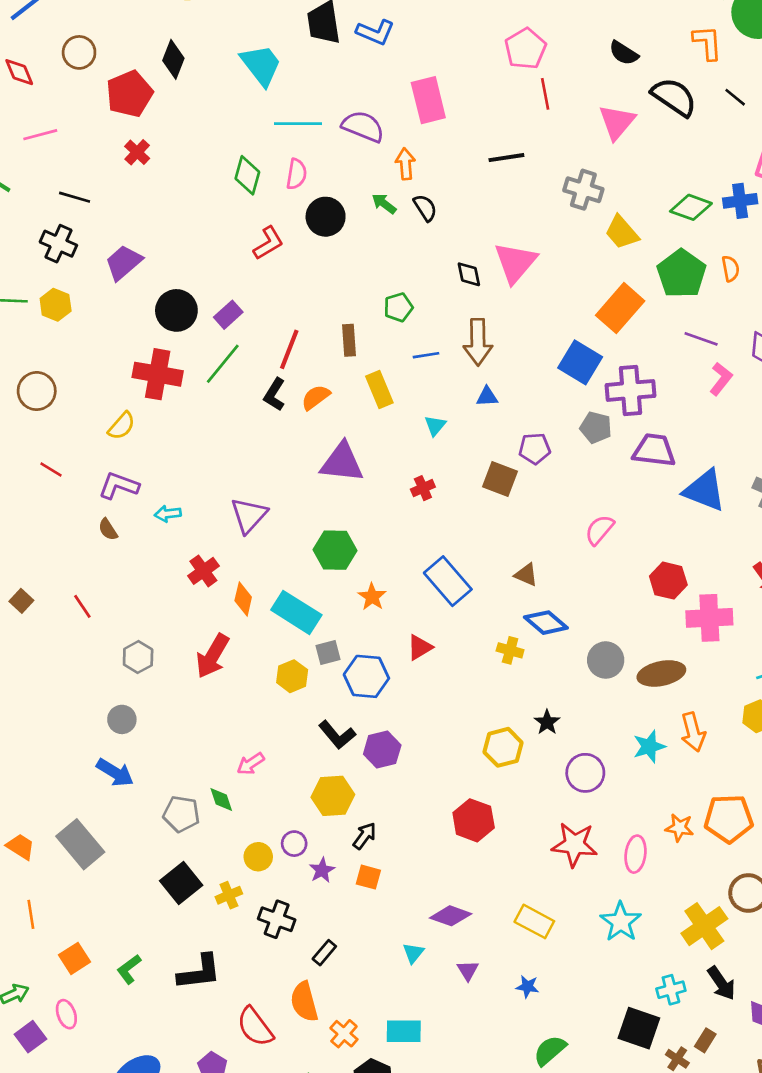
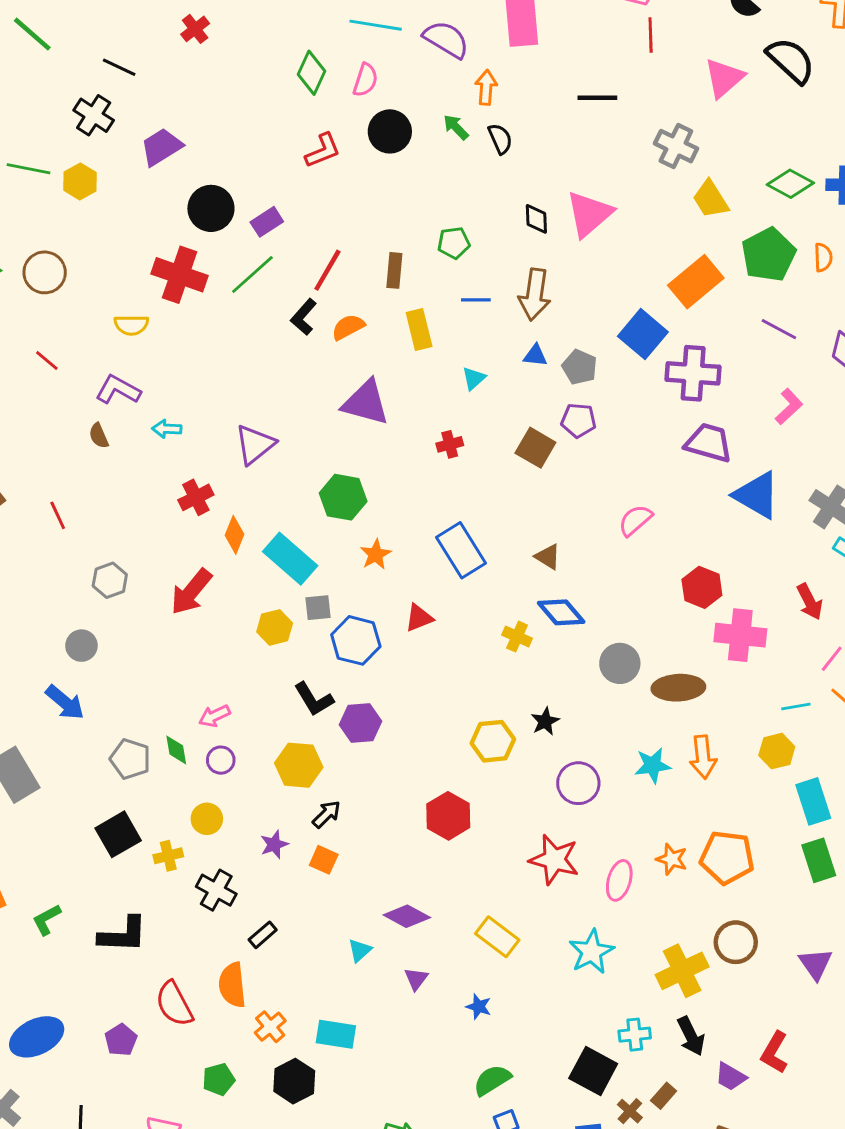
pink L-shape: (721, 379) -> (789, 407), moved
yellow semicircle: (122, 426) -> (131, 325), turned 40
gray pentagon: (596, 428) -> (580, 367), moved
purple circle: (294, 844) -> (221, 760), moved

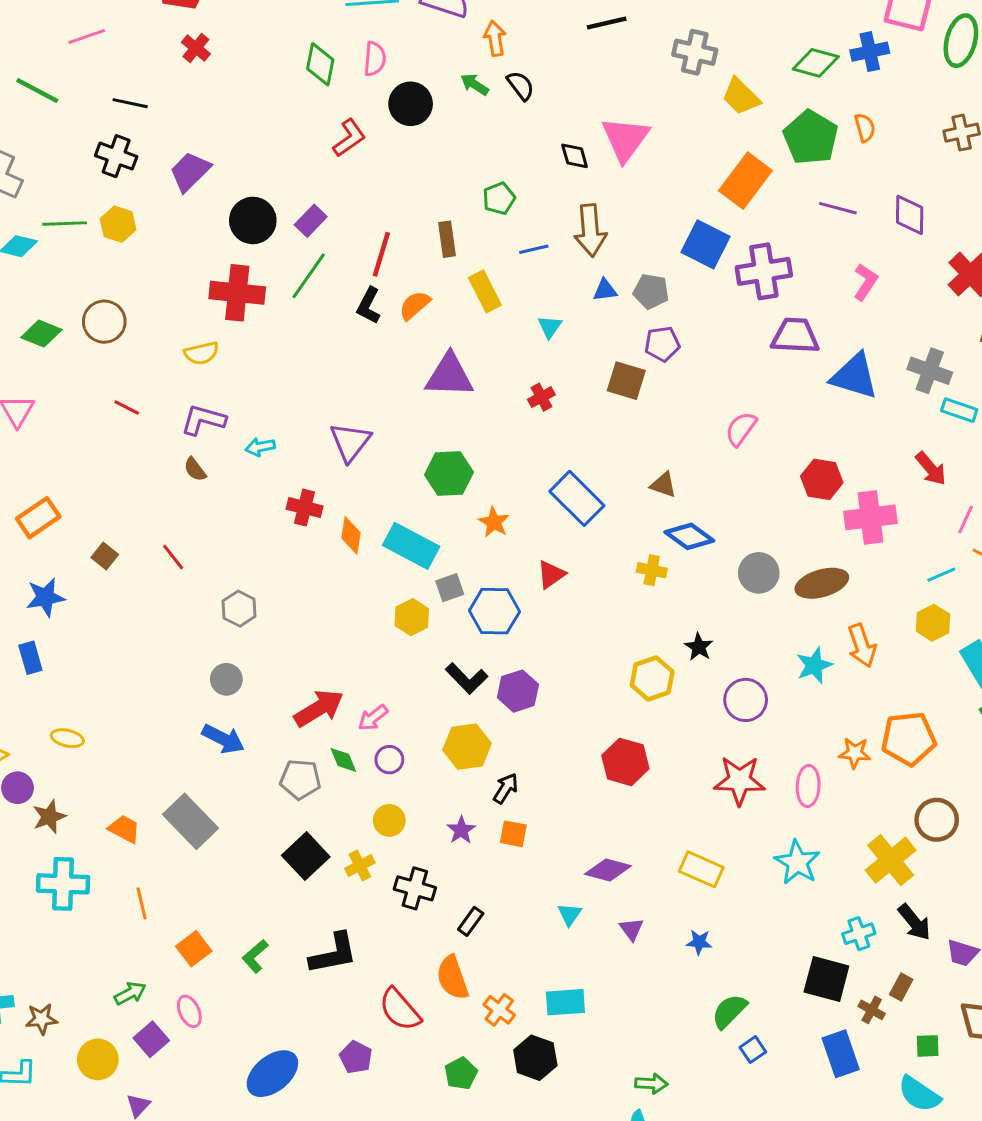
red cross: (196, 497) -> (305, 508), turned -36
red arrow: (191, 592) -> (319, 708), moved, turned -147

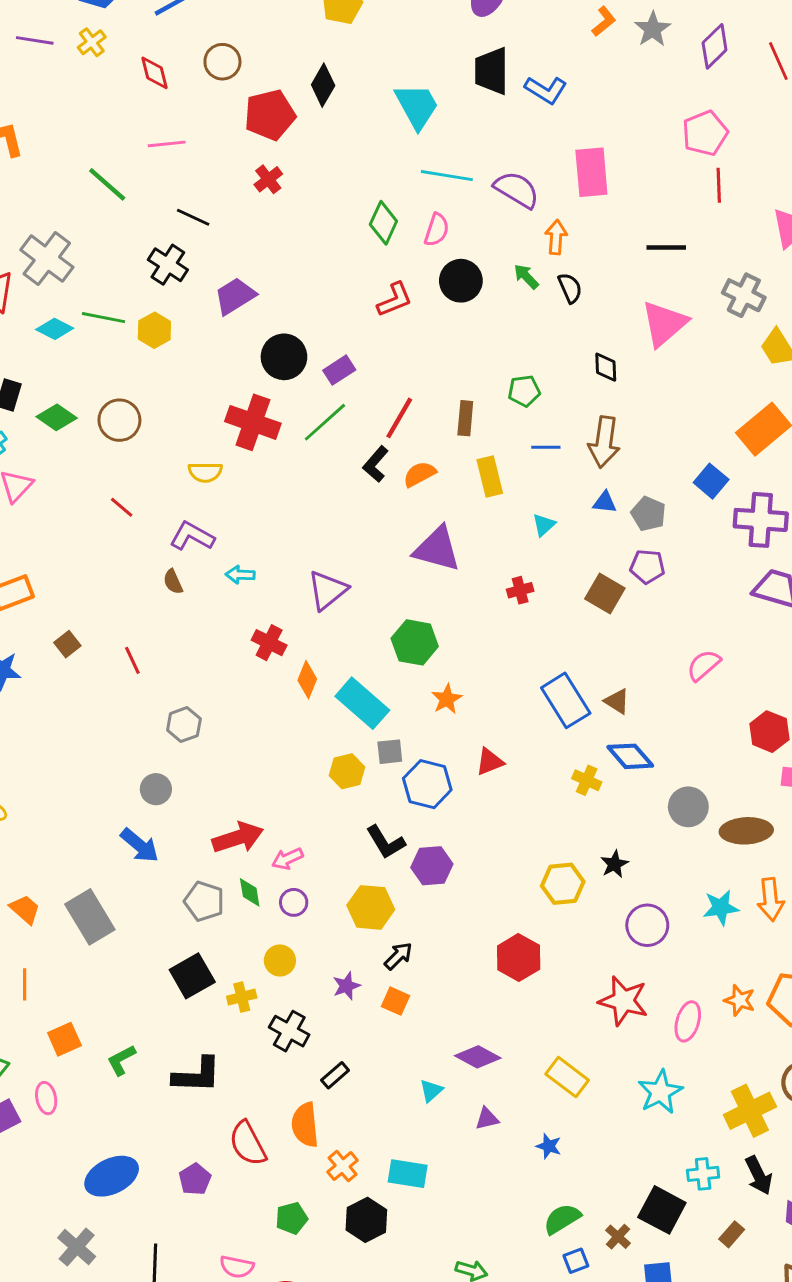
pink triangle: (625, 139) -> (664, 324), moved
blue square: (706, 244) -> (711, 481), size x0.7
blue rectangle: (577, 498) -> (566, 700), moved
purple triangle: (631, 929) -> (487, 1119), turned 40
brown cross: (872, 1010) -> (618, 1237), moved

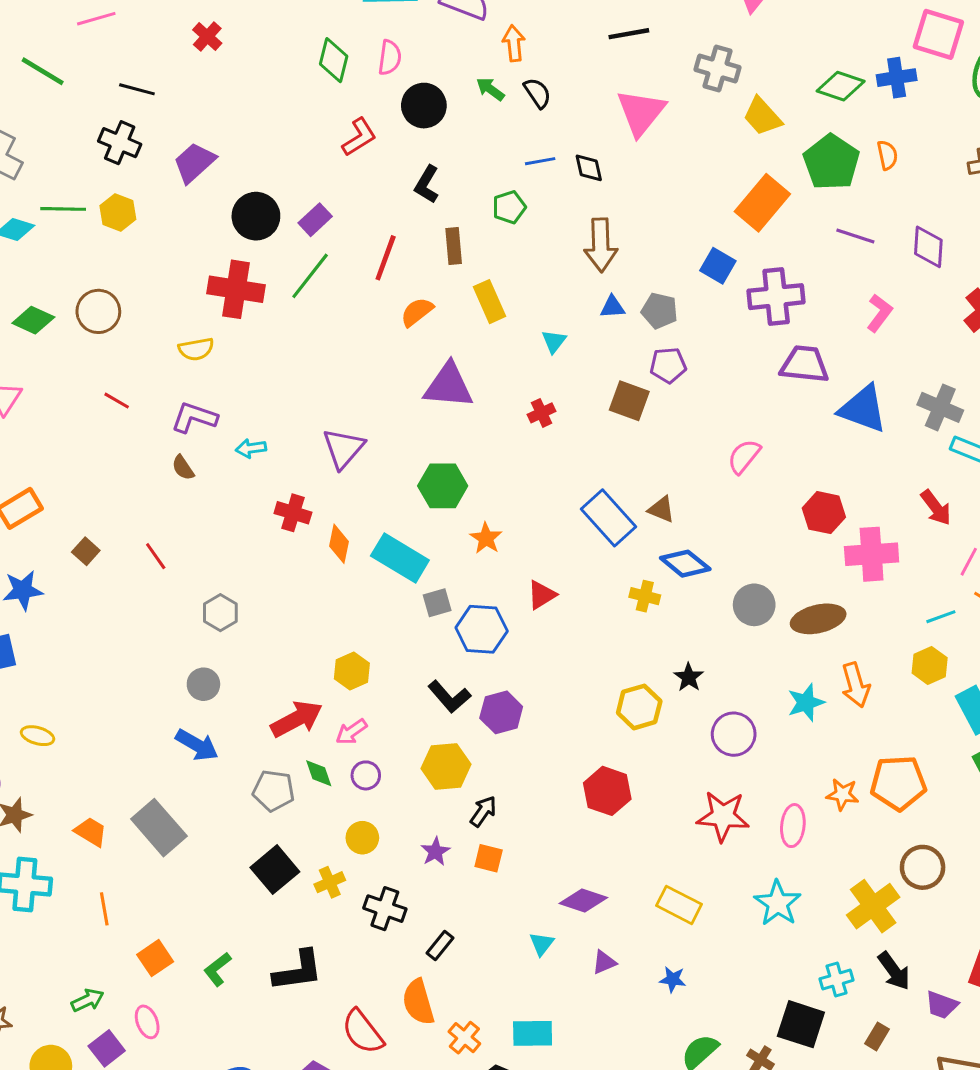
blue line: (546, 447) -> (540, 161), moved
black L-shape: (376, 464) -> (427, 184), moved
yellow hexagon: (347, 771) -> (352, 671), moved

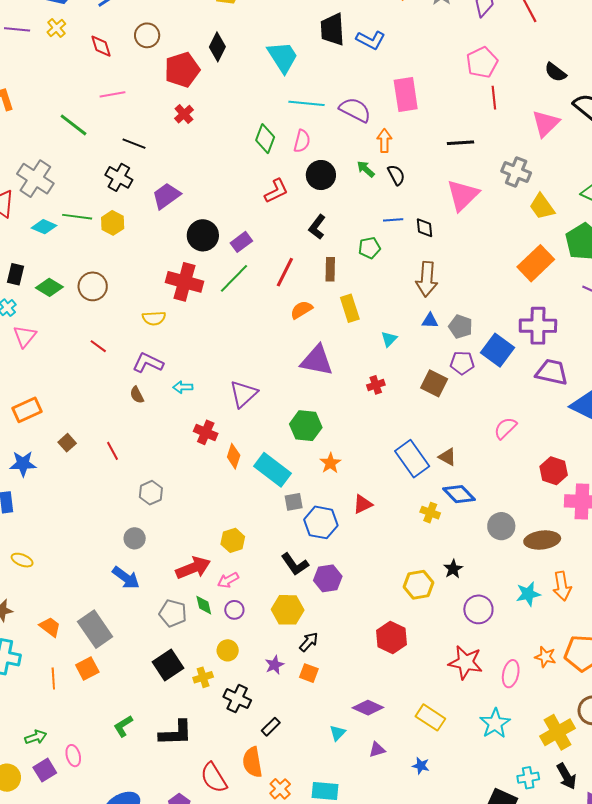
blue square: (718, 266) -> (498, 350), moved, size x1.4
orange square: (155, 958) -> (87, 669), moved

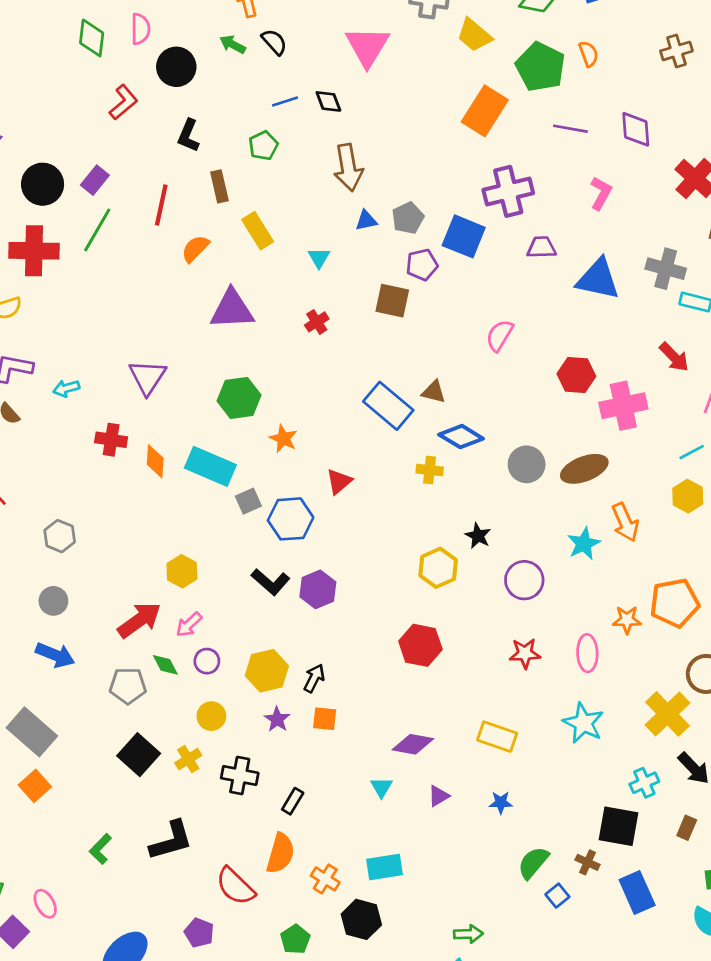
gray pentagon: (461, 327) -> (408, 218), turned -30
purple trapezoid: (552, 372) -> (541, 247), size x0.7
yellow hexagon: (288, 610) -> (267, 671), moved
red star: (466, 662) -> (525, 653), size x0.7
orange semicircle: (252, 762) -> (280, 853), turned -140

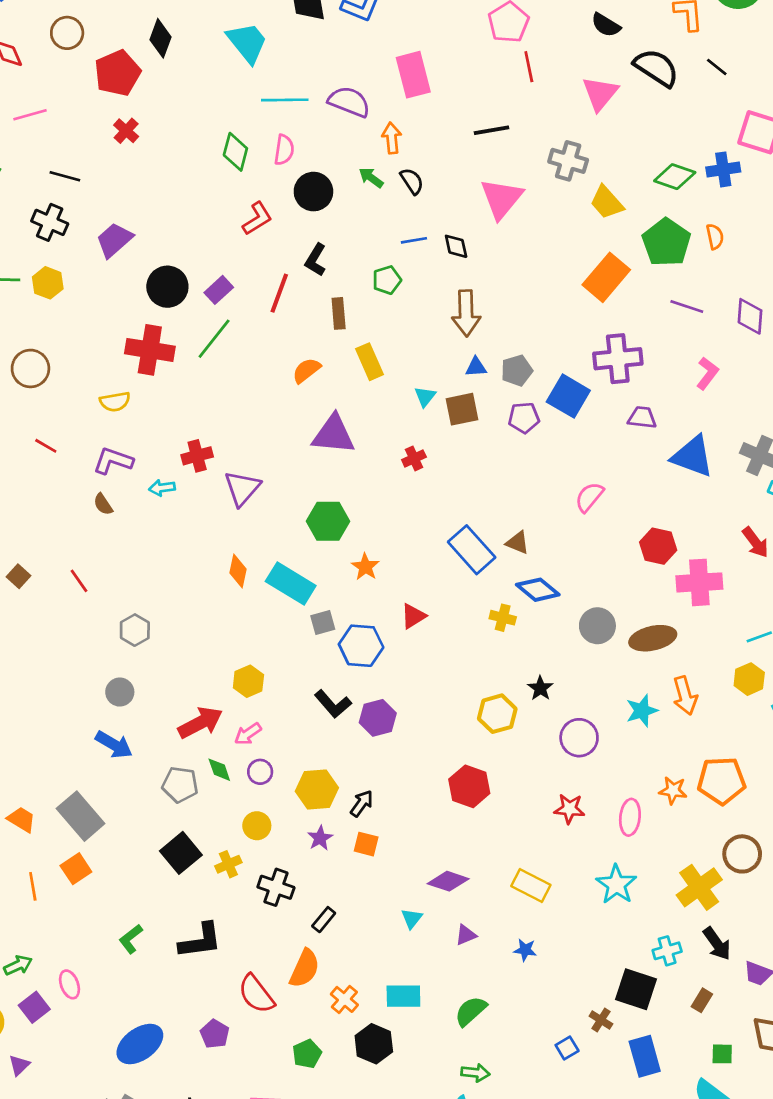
red line: (161, 205) -> (279, 293), moved
brown square: (392, 301) -> (462, 409), moved, turned -32
red cross: (111, 440) -> (197, 456), moved, turned -32
green semicircle: (533, 863) -> (471, 1011), moved

